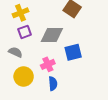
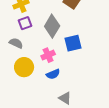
gray diamond: (52, 35) -> (52, 26), turned -60
blue semicircle: (53, 84) -> (53, 74), turned 72

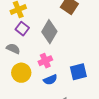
purple square: (25, 23) -> (22, 29), turned -32
blue square: (73, 43) -> (78, 72), moved

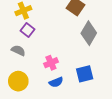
gray diamond: (49, 32) -> (89, 33), moved
yellow circle: (21, 73) -> (18, 81), moved

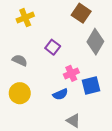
purple square: (27, 30) -> (53, 47), moved
pink cross: (51, 63) -> (71, 73), moved

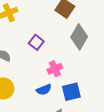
blue square: (91, 86) -> (71, 92), moved

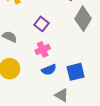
pink cross: (55, 69) -> (43, 49), moved

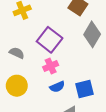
purple square: (42, 24) -> (50, 40), size x1.6

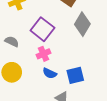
blue semicircle: (57, 87) -> (50, 73), turned 48

